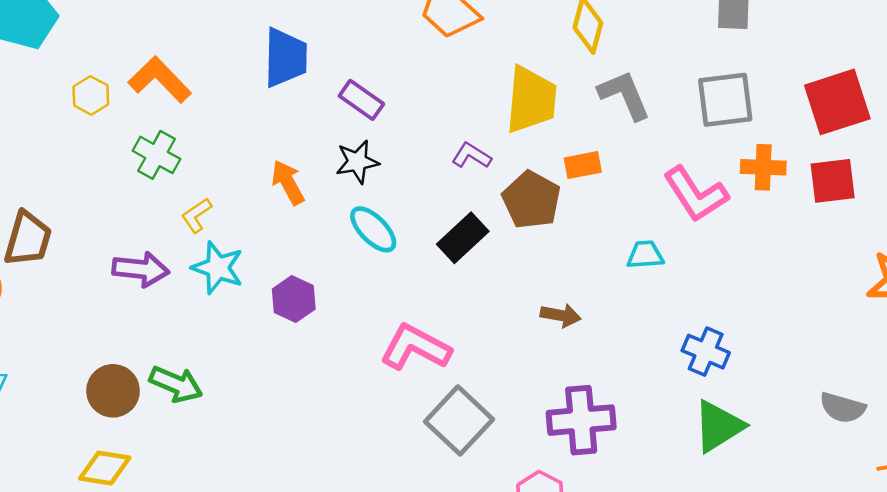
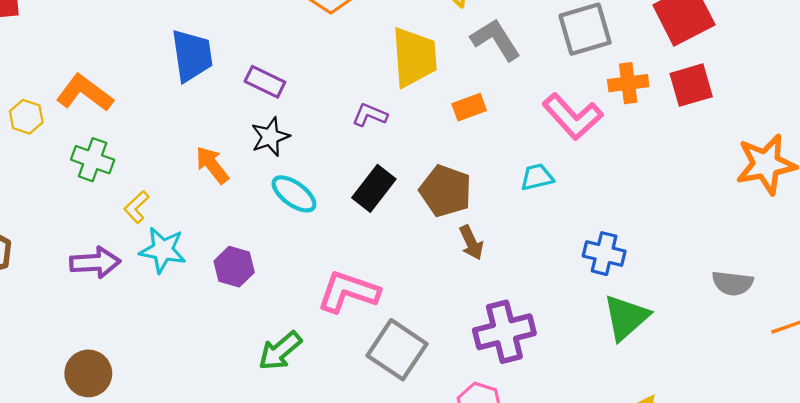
brown pentagon: (531, 200) -> (446, 191), moved
brown arrow: (561, 315) -> (471, 243), turned 64
green arrow: (176, 384) -> (280, 351), moved, turned 126

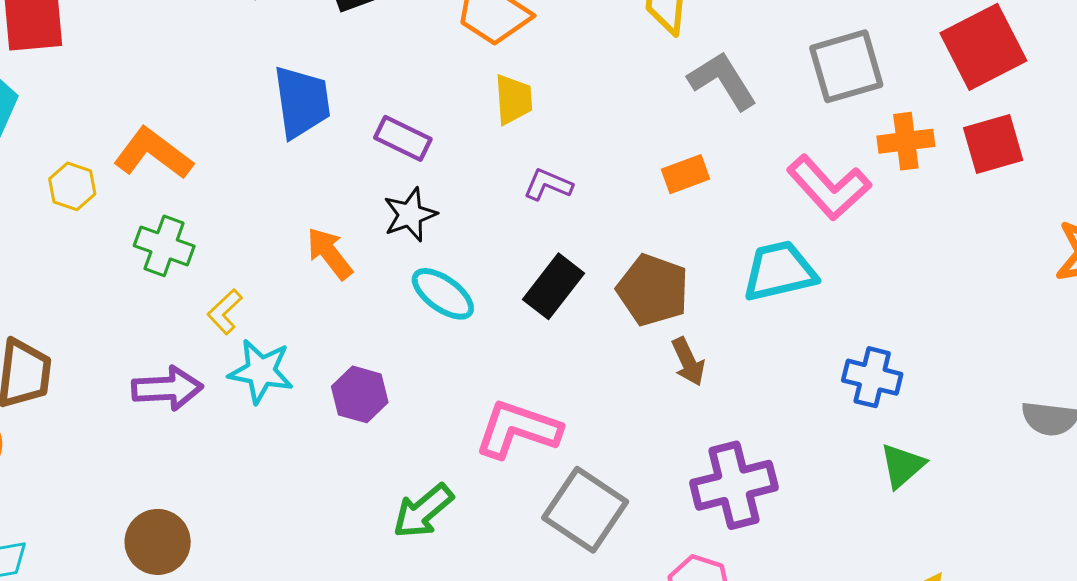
yellow trapezoid: (414, 57) -> (513, 99), moved, size x0.6
cyan trapezoid: (537, 177) -> (779, 271), size x1.6
green triangle: (626, 317) -> (902, 466), size x0.7

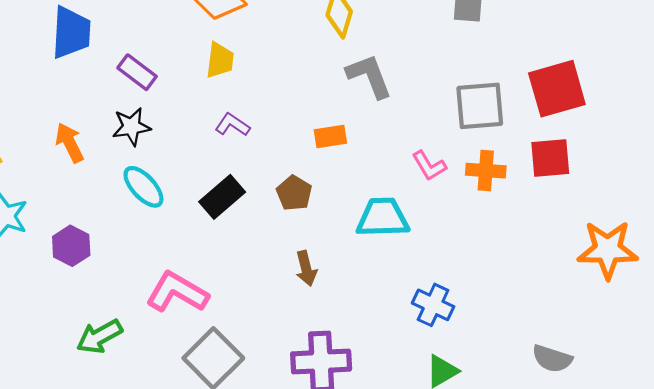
gray square: (846, 66) -> (480, 106), moved
orange cross: (906, 141) -> (486, 171), moved
pink L-shape: (829, 187) -> (429, 166), size x0.6
brown pentagon: (653, 290) -> (294, 193), moved, size x0.7

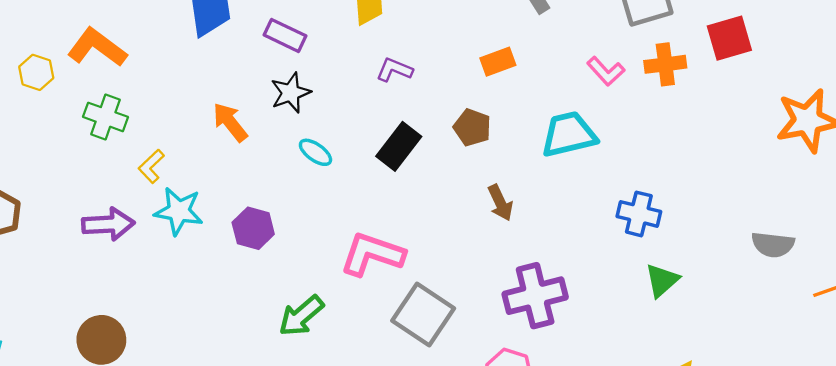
cyan ellipse: (143, 187) -> (315, 152), size x0.7

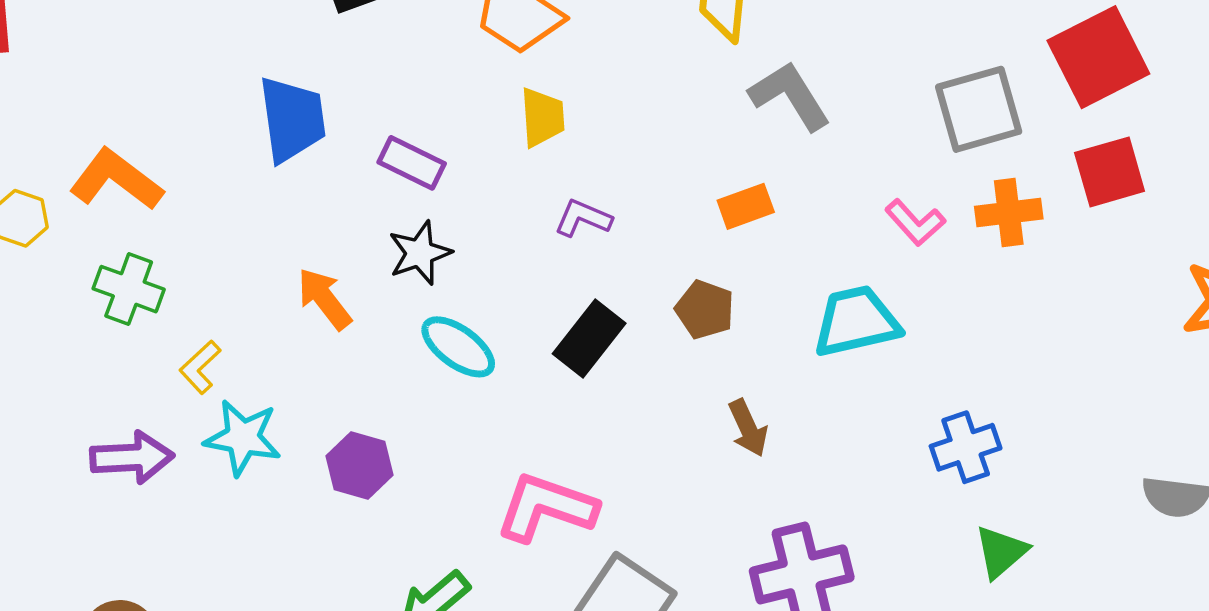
cyan ellipse: (315, 152) -> (458, 347), size x1.4
blue cross: (639, 214) -> (966, 447), turned -33

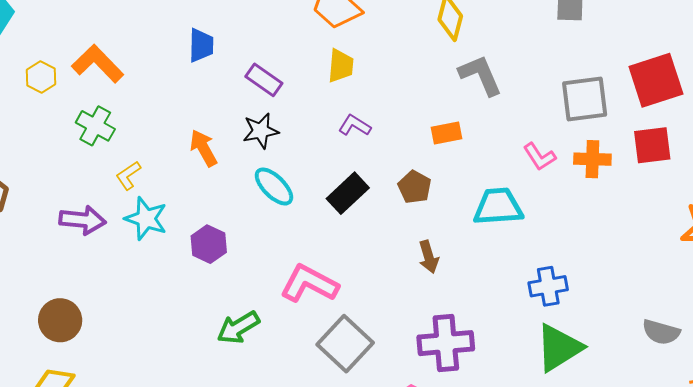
blue trapezoid: (292, 119) -> (201, 45), size x0.7
green triangle: (1001, 552) -> (559, 348), size x1.6

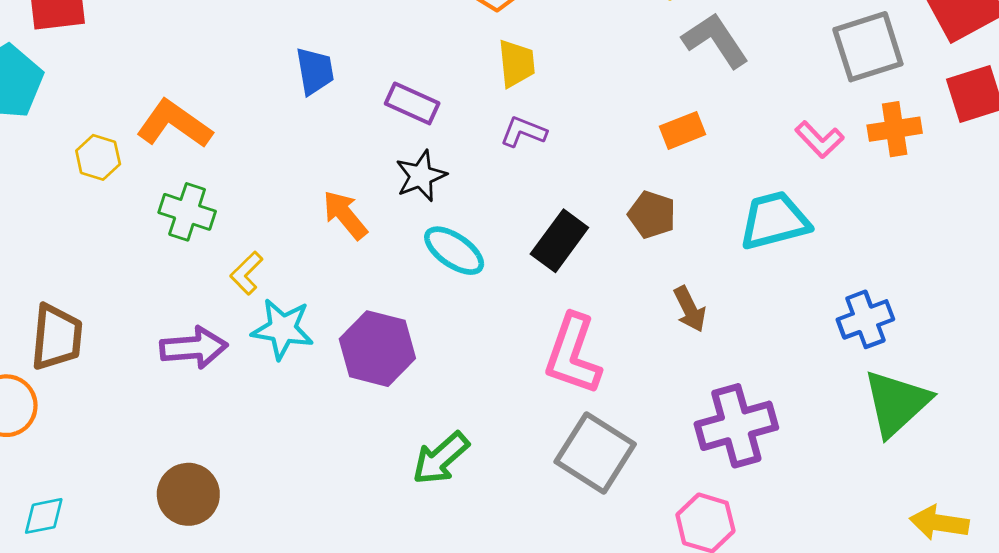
purple L-shape: (355, 125) -> (523, 132), moved
purple hexagon: (209, 244) -> (377, 349), size x1.4
pink L-shape: (309, 284) -> (573, 354), moved, turned -88

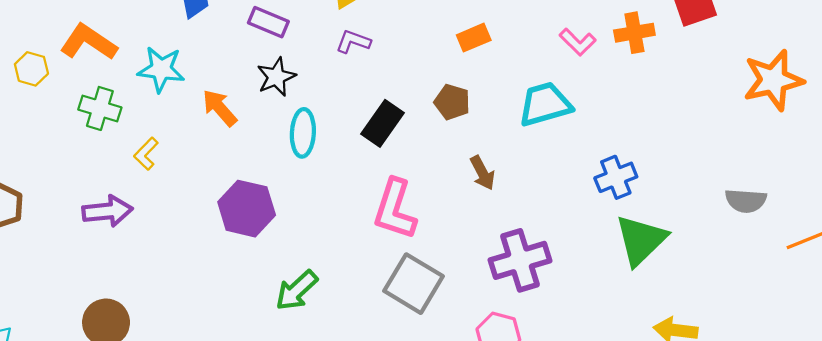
cyan ellipse: (454, 251) -> (303, 133), turned 60
cyan star: (283, 329) -> (161, 69), moved

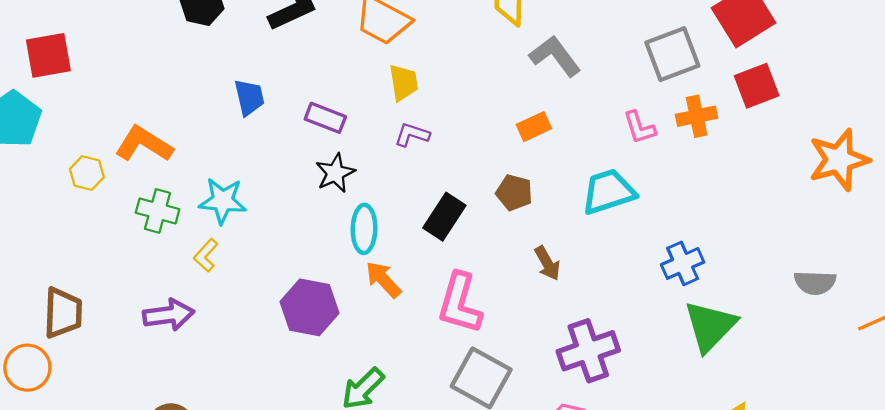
pink L-shape: (578, 42) -> (639, 127), turned 30
cyan star: (161, 69) -> (223, 201), moved
orange arrow: (220, 108) -> (383, 279), moved

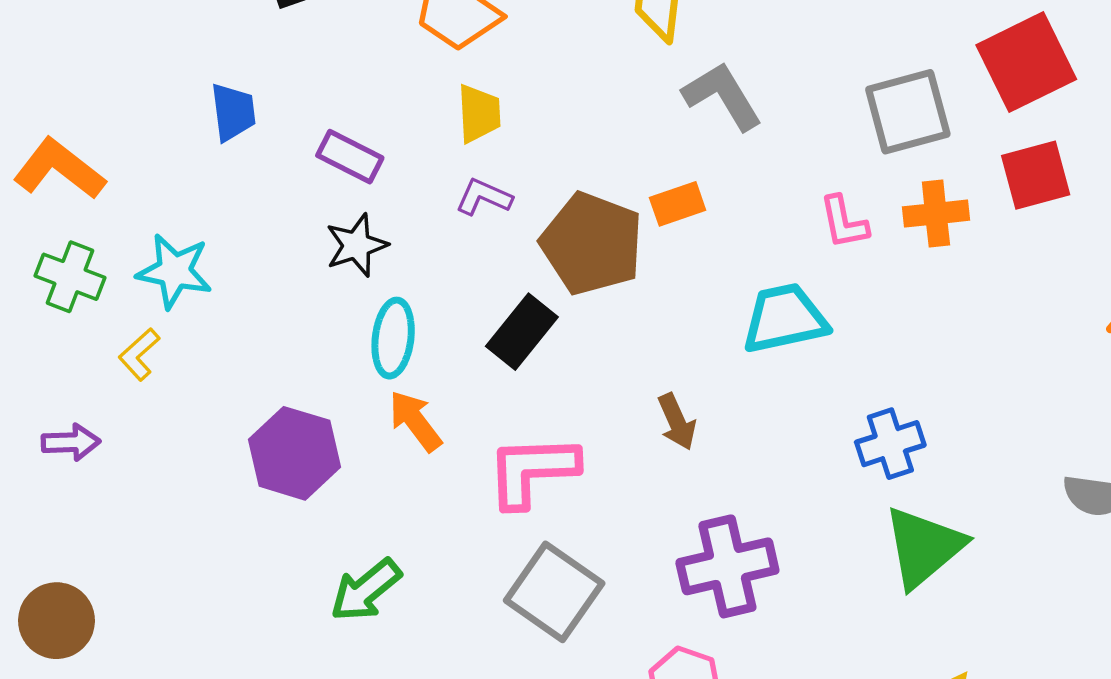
brown pentagon: (514, 193) -> (592, 244), moved, size x1.8
pink L-shape: (460, 303) -> (532, 471), turned 66
purple arrow: (169, 315) -> (71, 442), size x0.7

